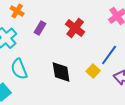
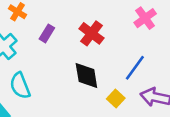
yellow square: (93, 71) -> (116, 98), moved
black diamond: (61, 72) -> (86, 75), moved

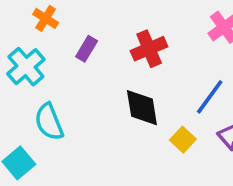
red cross: (92, 33) -> (149, 49), turned 30

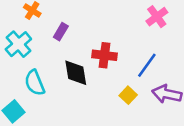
red cross: (149, 49) -> (104, 55), moved, turned 30
black diamond: (142, 108) -> (76, 73), moved

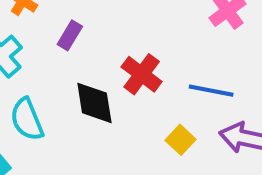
red cross: (104, 55) -> (142, 74), turned 30
blue line: (147, 65) -> (211, 91), turned 65

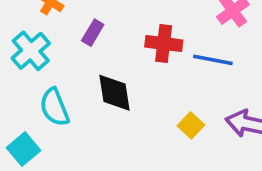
red cross: (142, 74) -> (164, 44), moved, turned -30
blue line: (211, 91) -> (213, 60), moved

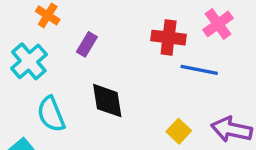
red cross: (164, 44) -> (169, 38), moved

